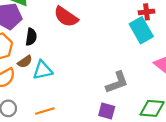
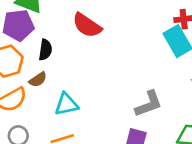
cyan triangle: (43, 70) -> (66, 104), moved

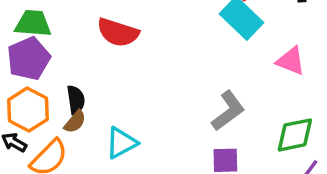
black semicircle: (45, 50) -> (76, 100), moved

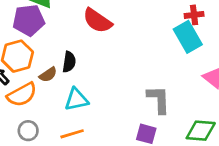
black semicircle: (76, 100) -> (69, 62), moved
gray L-shape: (228, 111) -> (159, 99), turned -72

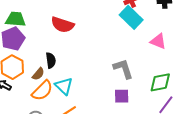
orange semicircle: (22, 95) -> (42, 91), moved
cyan triangle: (76, 99) -> (64, 86), turned -48

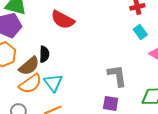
cyan rectangle: (131, 17) -> (140, 32), moved, size x0.6
brown semicircle: (38, 74) -> (29, 66), size x1.5

